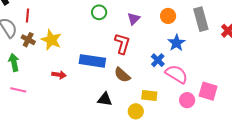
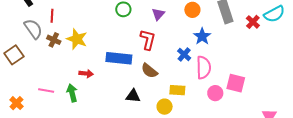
green arrow: (14, 62) -> (72, 93), moved
pink semicircle: (177, 74) -> (204, 67), turned 60

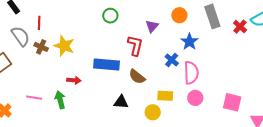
purple triangle: (158, 14) -> (152, 26), moved
pink square: (236, 83) -> (232, 102), moved
pink circle: (215, 93) -> (195, 98), moved

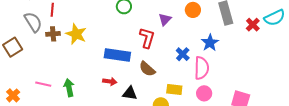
blue star: (189, 42) -> (210, 43), moved
brown cross: (41, 47) -> (53, 34), turned -32
red arrow: (74, 80) -> (110, 81), moved

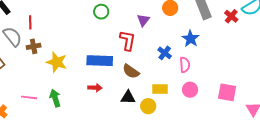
yellow star: (76, 34) -> (57, 62), moved
pink semicircle: (201, 68) -> (185, 65), size x0.7
black triangle: (130, 93) -> (128, 97), moved

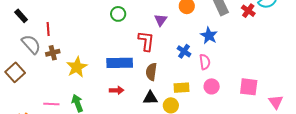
yellow star: (57, 62) -> (77, 67), turned 30
brown semicircle: (131, 71) -> (151, 72), turned 66

